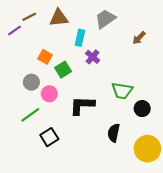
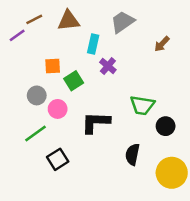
orange square: (45, 57) -> (53, 66), turned -32

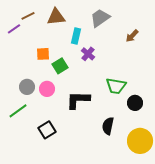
gray circle: (37, 95) -> (27, 87), moved
green line: (36, 134) -> (18, 111), moved

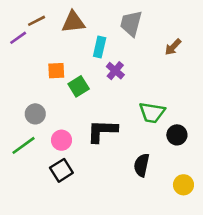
gray trapezoid: (100, 18) -> (131, 23), turned -40
pink circle: (47, 89) -> (61, 140), moved
yellow circle: (140, 141) -> (183, 185), size x0.6

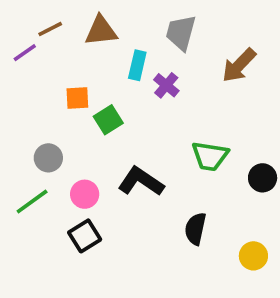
brown arrow: (173, 47) -> (239, 65), size x1.5
purple cross: (115, 71) -> (166, 85), moved
black L-shape: (102, 131) -> (141, 181), turned 32
black circle: (177, 135) -> (263, 178), moved

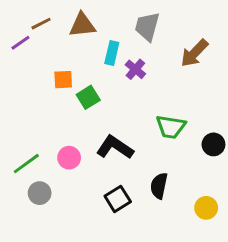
gray circle: (48, 158) -> (40, 193), moved
black square: (85, 236) -> (118, 199), moved

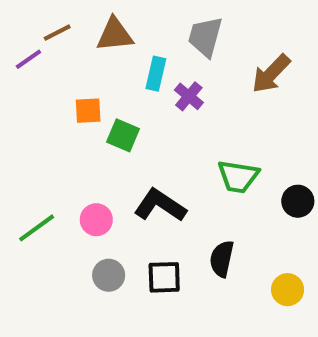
green square: (88, 97) -> (123, 135), turned -35
gray circle: (40, 193) -> (109, 275), moved
black square: (118, 199) -> (164, 277), turned 30

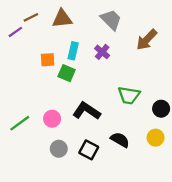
gray trapezoid: (205, 37) -> (111, 20), turned 120
cyan rectangle: (156, 74) -> (73, 51), moved
black semicircle: (222, 259) -> (120, 140), turned 108
black square: (164, 277) -> (89, 150), turned 30
yellow circle: (288, 290) -> (156, 138), moved

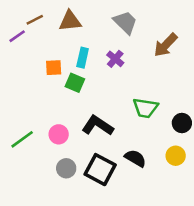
black square: (89, 150) -> (100, 170), size x1.4

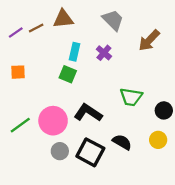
brown line: (35, 20) -> (36, 28), moved
orange square: (54, 68) -> (18, 72), moved
pink circle: (59, 134) -> (53, 121), size x1.6

